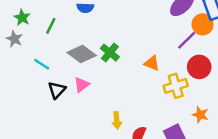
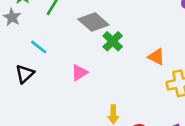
gray diamond: (82, 54) -> (93, 22), moved
black triangle: (57, 90) -> (25, 74), moved

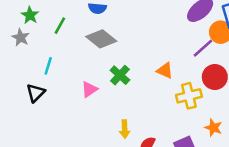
green cross: (113, 41) -> (120, 75), moved
cyan line: (39, 47) -> (48, 66), turned 72

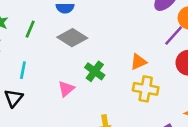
orange triangle: (165, 71) -> (138, 62), turned -42
yellow cross: (189, 96) -> (146, 89), moved, turned 30

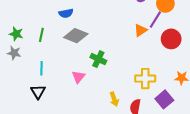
orange triangle: (138, 62) -> (141, 30), moved
yellow cross: (146, 89) -> (145, 79), moved

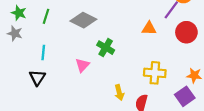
orange triangle: (141, 30) -> (149, 28), moved, turned 32
purple square: (164, 99) -> (185, 96), moved

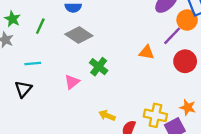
cyan line: (43, 52) -> (33, 64), turned 72
yellow cross: (155, 73) -> (155, 115), moved
yellow arrow: (119, 93) -> (107, 115), turned 120

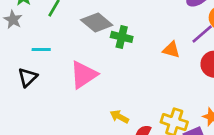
green cross: (99, 67) -> (122, 37), moved, turned -30
pink triangle: (72, 82) -> (84, 75), size x1.6

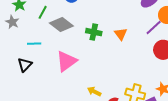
gray diamond: (97, 22) -> (61, 24), moved
orange triangle: (171, 50) -> (121, 34), moved, turned 40

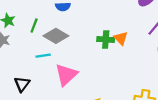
green cross: (94, 32) -> (106, 39), moved
cyan line: (34, 44) -> (43, 56), moved

